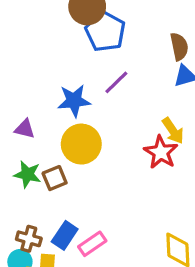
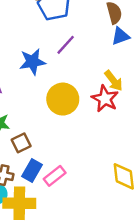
yellow circle: (81, 144) -> (63, 99), moved
brown square: (55, 178) -> (21, 143), moved

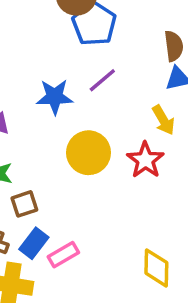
yellow arrow: (114, 81) -> (163, 120), moved

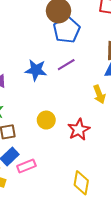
yellow circle: (89, 153) -> (46, 120), moved, size x0.7
red star: (145, 160) -> (79, 130), moved

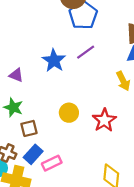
blue star: (36, 70) -> (54, 60), turned 30

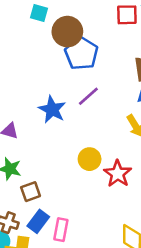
yellow circle: (69, 113) -> (90, 159), moved
pink rectangle: (52, 163) -> (61, 230), turned -48

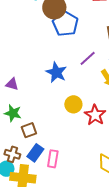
purple line: (88, 96) -> (88, 58), moved
blue star: (52, 109) -> (56, 72), moved

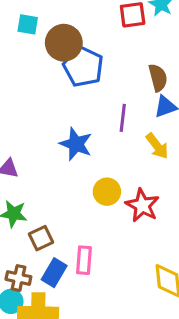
purple line: (88, 58) -> (123, 118), turned -36
pink rectangle: (53, 159) -> (84, 260), moved

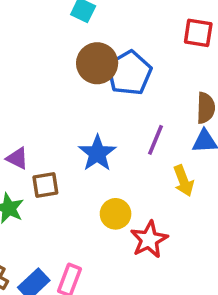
brown circle: (64, 43) -> (97, 63), moved
brown square: (41, 238) -> (45, 185), moved

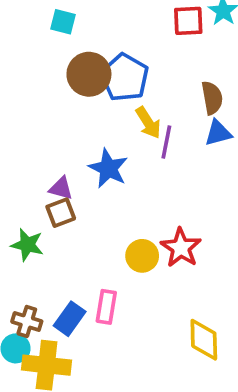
purple triangle: (17, 158) -> (61, 188), moved
yellow arrow: (183, 181) -> (148, 123), moved
yellow circle: (116, 214) -> (142, 256), moved

